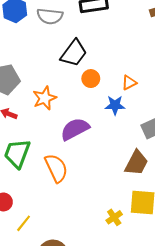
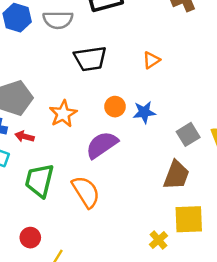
black trapezoid: (74, 53) -> (90, 59), turned 52
orange circle: (91, 79) -> (115, 107), moved
orange triangle: (129, 83) -> (151, 60), moved

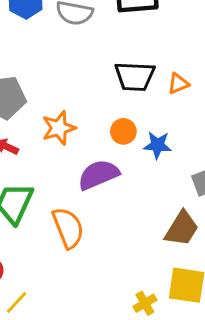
black trapezoid: (90, 59) -> (135, 76), moved

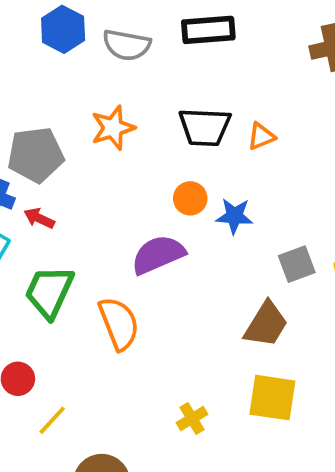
orange star: (59, 128) -> (113, 128), moved
yellow cross: (145, 303) -> (192, 418), moved

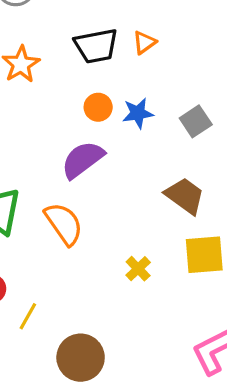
gray square: (297, 264) -> (196, 121), moved
brown trapezoid: (266, 324) -> (185, 196), turned -72
yellow cross: (192, 418) -> (138, 269), moved

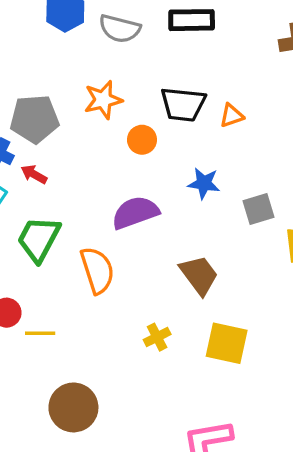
orange circle: (98, 107) -> (142, 140), moved
brown trapezoid: (185, 196) -> (199, 275), moved
yellow line: (28, 316) -> (40, 333), moved, turned 44

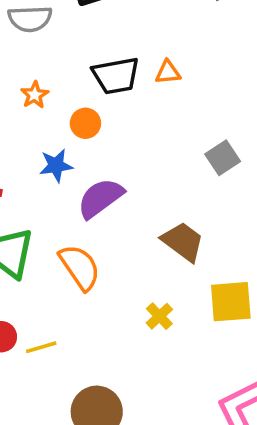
orange star: (103, 100) -> (35, 95), size x0.7
orange triangle: (232, 116) -> (168, 72), turned 30
blue star: (204, 183) -> (56, 165), moved

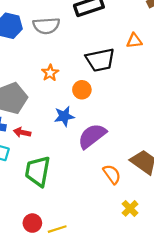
orange triangle: (168, 72) -> (134, 41), moved
orange semicircle: (80, 267) -> (112, 174), moved, size x0.7

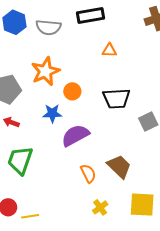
orange triangle: (134, 41) -> (109, 50), moved
black trapezoid: (100, 60) -> (116, 98), moved
orange star: (50, 73) -> (45, 71), size x1.8

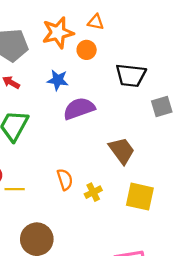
orange triangle: (109, 50) -> (96, 22), moved
orange circle: (72, 91) -> (87, 50), moved
orange semicircle: (88, 173) -> (65, 179), moved

